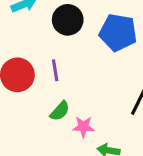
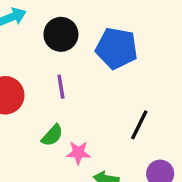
purple line: (55, 70) -> (61, 87), moved

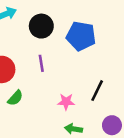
green semicircle: (52, 135) -> (15, 98), moved
pink star: (78, 153) -> (66, 102), moved

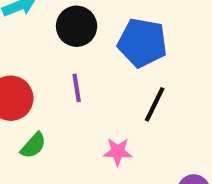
black line: (97, 91) -> (155, 104), moved

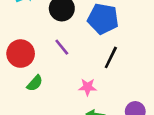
purple line: (77, 88) -> (62, 47), turned -30

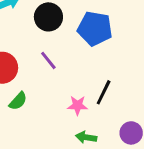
black line: (111, 57) -> (104, 92), moved

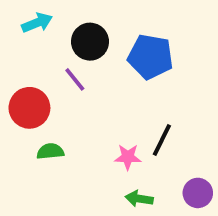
purple line: (48, 60) -> (75, 79), moved
green semicircle: (18, 101) -> (50, 151), turned -138

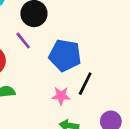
blue pentagon: (151, 57) -> (65, 55), moved

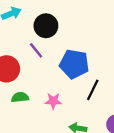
pink star: (61, 96) -> (53, 101), moved

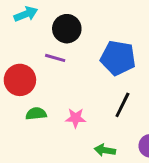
purple line: (36, 50) -> (55, 58), turned -35
blue pentagon: (74, 64) -> (118, 58), moved

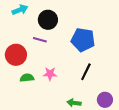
pink star: (76, 118) -> (50, 74), moved

